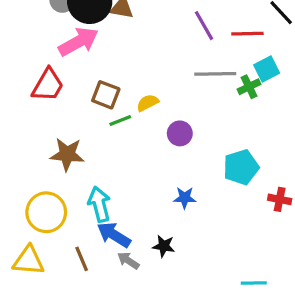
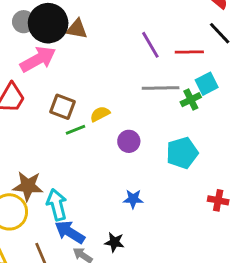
brown star: (67, 154) -> (28, 186), moved
cyan pentagon: (241, 167) -> (182, 153), moved

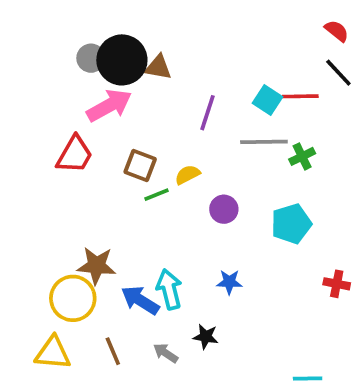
purple line: (150, 45) -> (207, 113), moved, turned 48
cyan square: (207, 84) -> (268, 100), moved, turned -30
cyan arrow: (57, 205) -> (169, 289), moved
blue arrow: (70, 232) -> (140, 300), moved

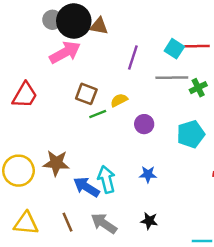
red trapezoid: (75, 155) -> (25, 95), moved
yellow circle: (73, 298) -> (18, 171), moved
black star: (206, 337) -> (149, 221), moved
gray arrow: (166, 353) -> (104, 223), size x1.5

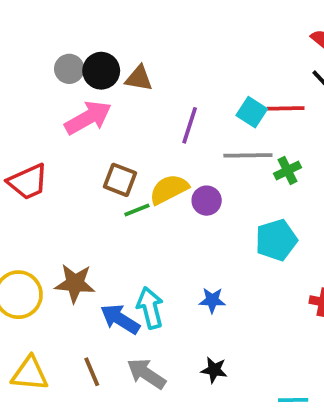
black circle: (74, 21) -> (101, 71), size x0.7
red trapezoid: (25, 95) -> (28, 182), turned 36
yellow semicircle: (119, 100) -> (169, 189), size x1.5
purple circle: (144, 124) -> (207, 201), moved

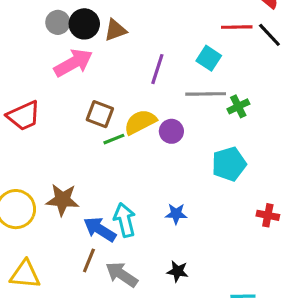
brown triangle: (139, 78) -> (115, 30), turned -30
red line: (286, 108) -> (237, 27), moved
brown line: (92, 372) -> (89, 260), moved, turned 45

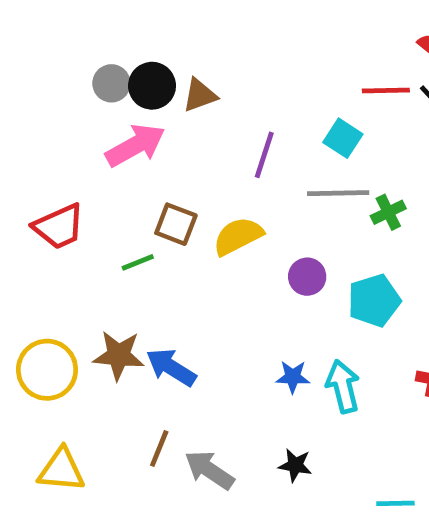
purple circle: (171, 131) -> (307, 277), moved
green line: (114, 139) -> (138, 262), moved
cyan arrow: (125, 220) -> (343, 386), moved
blue arrow: (100, 229) -> (171, 367), moved

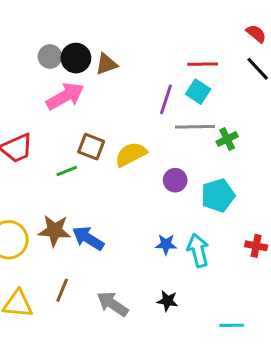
red line: (386, 90) -> (203, 64), moved
purple line: (264, 155) -> (166, 99), moved
brown line: (159, 448) -> (62, 290), moved

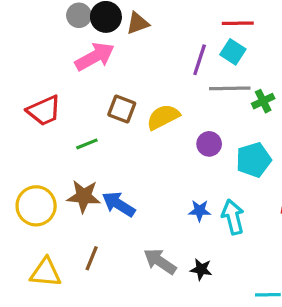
green line: (67, 171) -> (87, 144), moved
gray arrow: (113, 304) -> (160, 261), moved

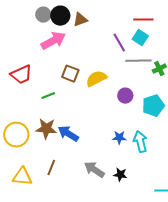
purple line: (200, 60) -> (119, 43), turned -48

